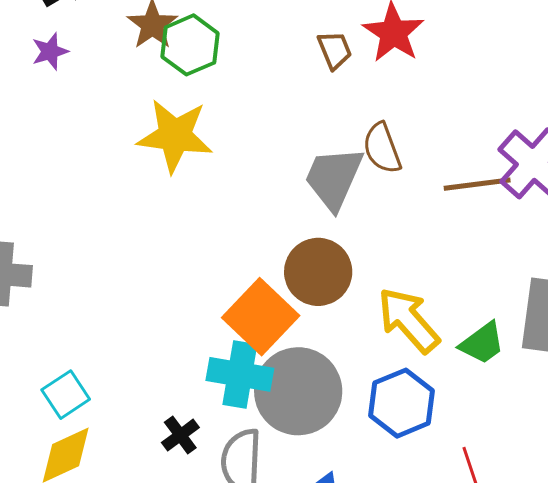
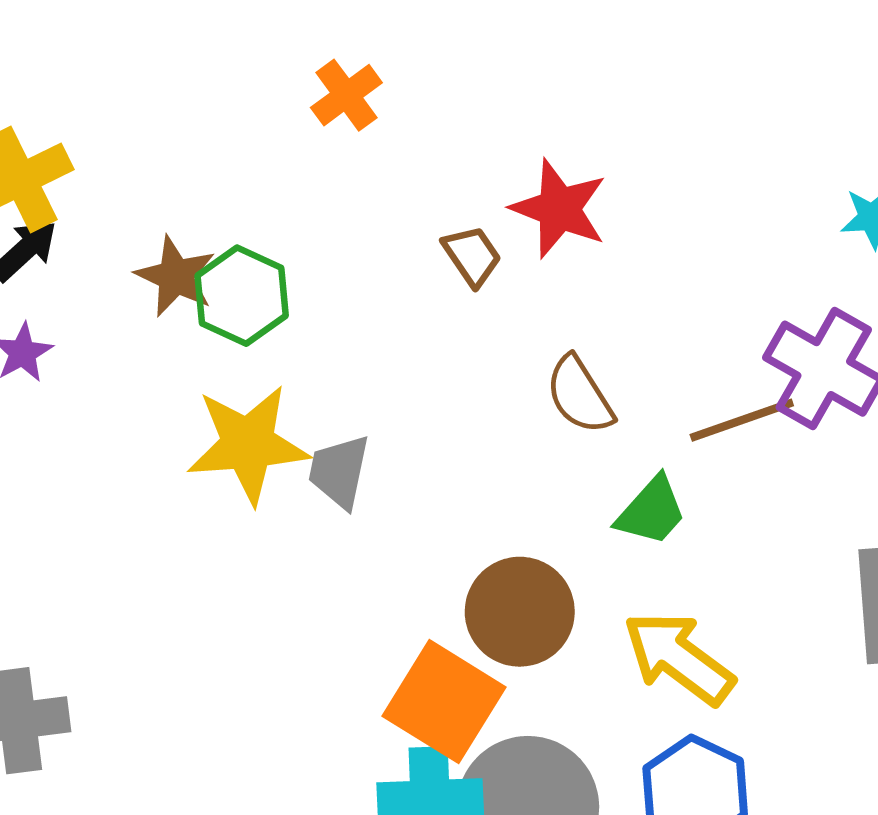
gray trapezoid: (334, 178) -> (339, 471), moved, size x0.7
green trapezoid: (482, 343) -> (651, 511), moved

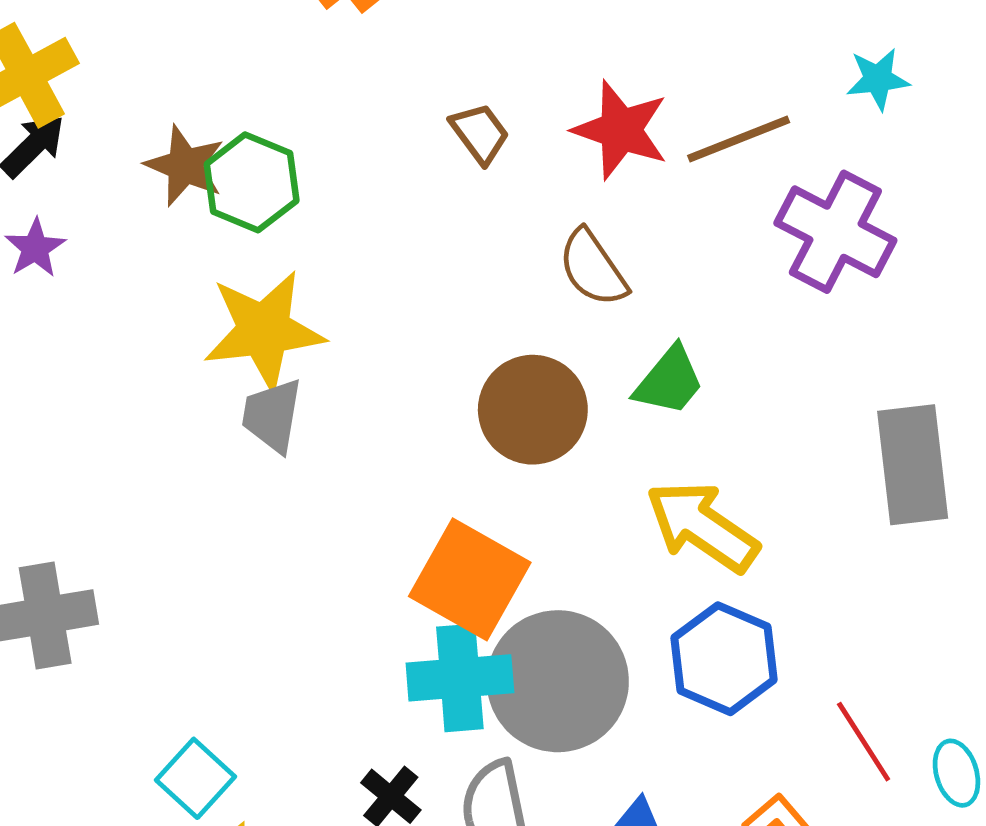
red star: (559, 209) -> (621, 130), moved
brown line: (742, 420) -> (739, 139), moved
gray trapezoid: (339, 471) -> (272, 415), moved
brown circle: (520, 612) -> (533, 410), moved

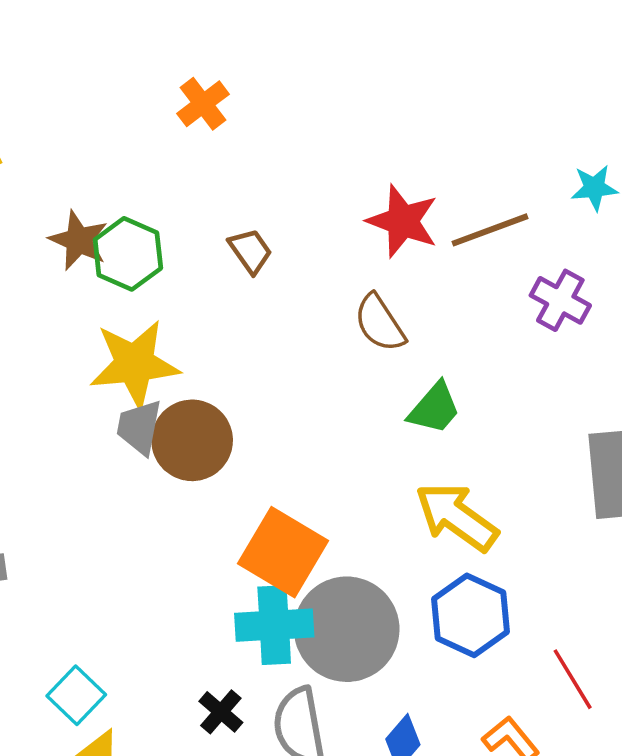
brown trapezoid: (480, 133) -> (250, 251), moved
purple cross: (835, 232) -> (560, 300), size x0.7
brown circle: (533, 410) -> (192, 440), moved

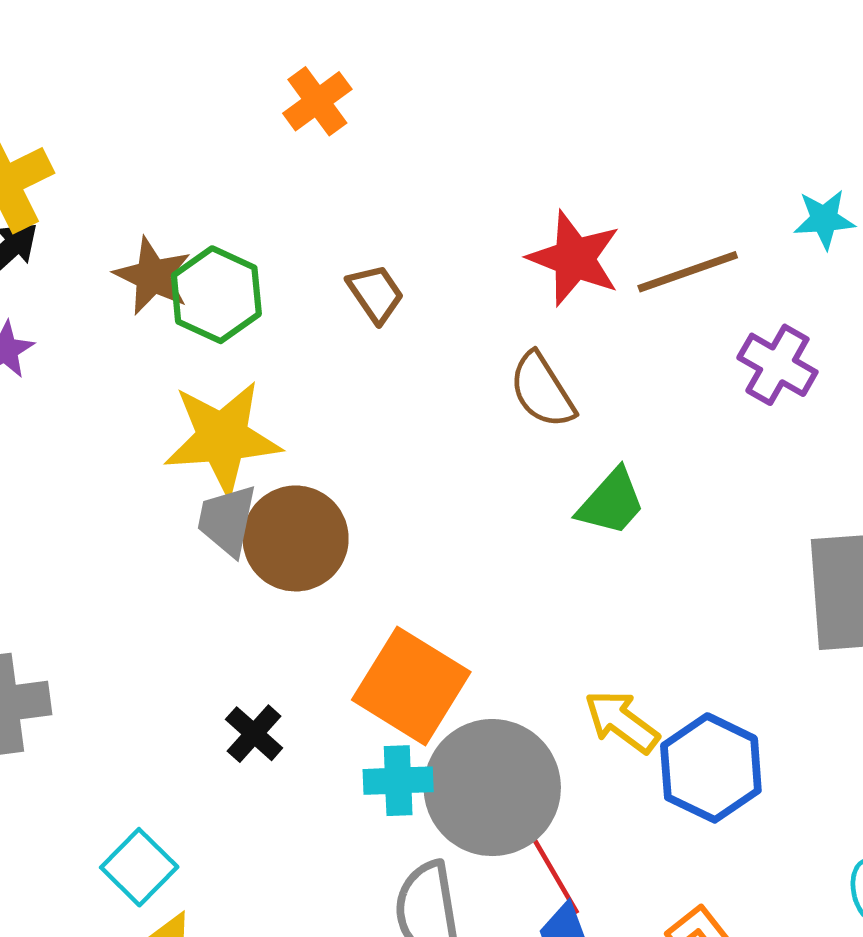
yellow arrow: (457, 517) -> (622, 722), moved, size x0.7
blue hexagon: (470, 615) -> (711, 768), moved
cyan cross: (274, 625) -> (398, 781), size x0.7
red line: (573, 679) -> (555, 875), moved
black cross: (221, 712) -> (254, 734), moved

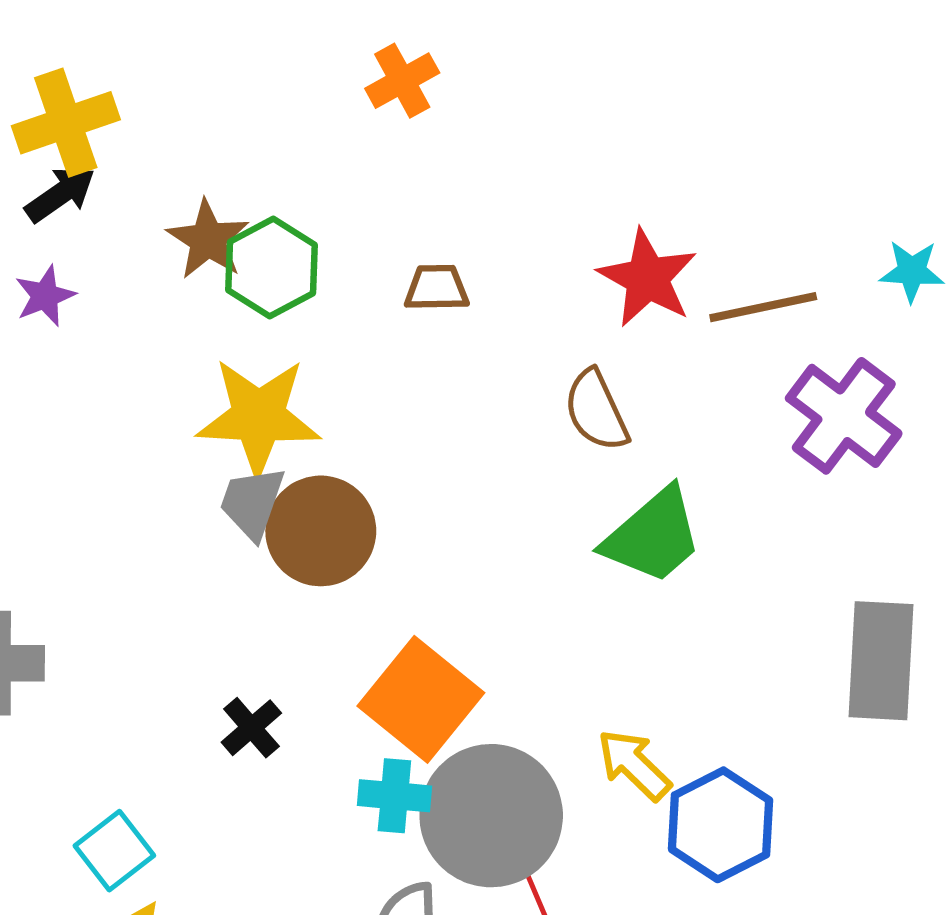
brown trapezoid: (376, 294) -> (437, 288), turned -64
purple cross: (777, 365) -> (844, 416), size x1.4
green trapezoid: (611, 502) -> (653, 536), size x1.4

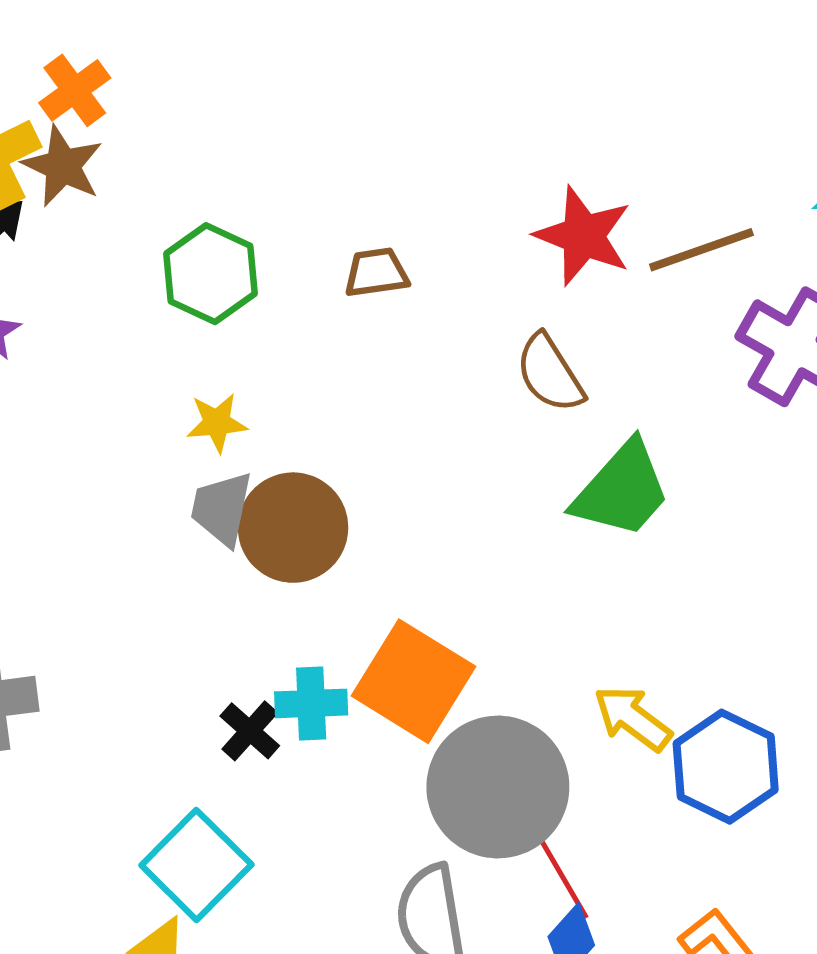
orange cross: (402, 81) -> (75, 90), moved
brown star: (208, 240) -> (63, 166), moved
yellow star: (259, 417) -> (217, 423), size x0.5
cyan cross: (394, 796) -> (311, 703), moved
cyan square: (114, 851) -> (196, 865), moved, size x1.4

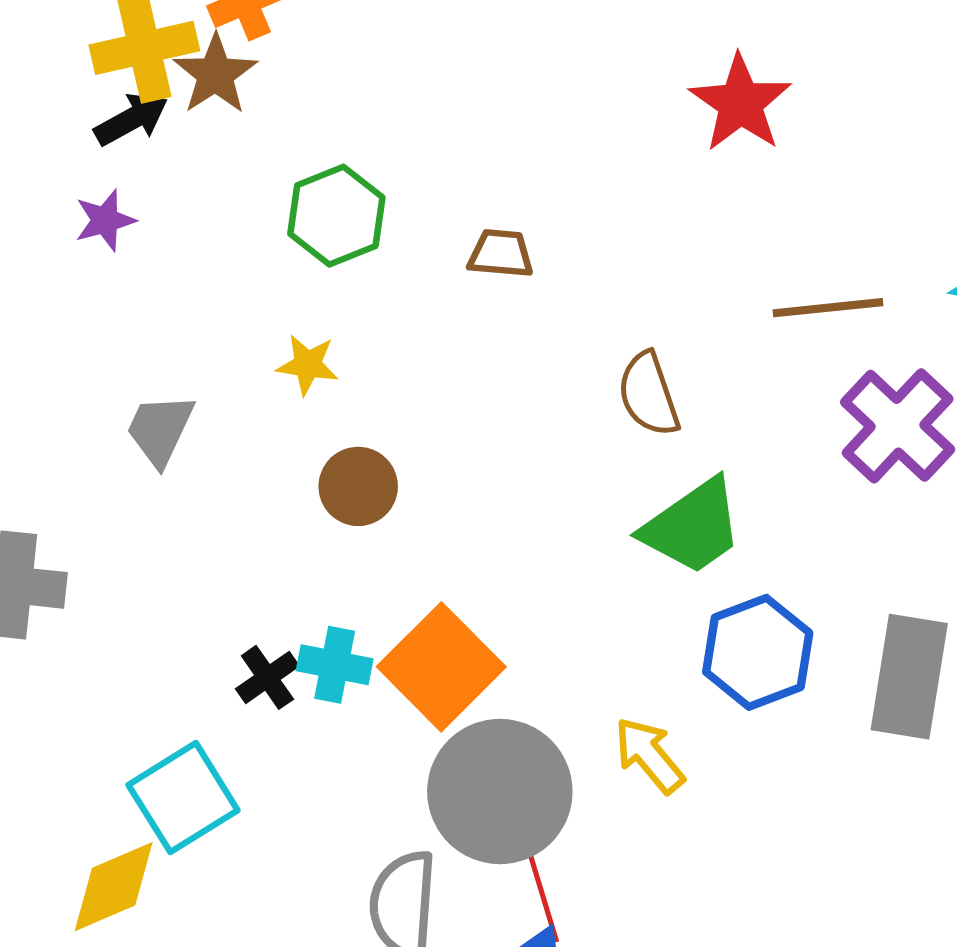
red star: (583, 236) -> (740, 103), moved
gray trapezoid: (222, 509) -> (160, 430), moved
brown circle: (293, 528) -> (358, 486), size x0.7
blue hexagon: (726, 767) -> (758, 652), moved

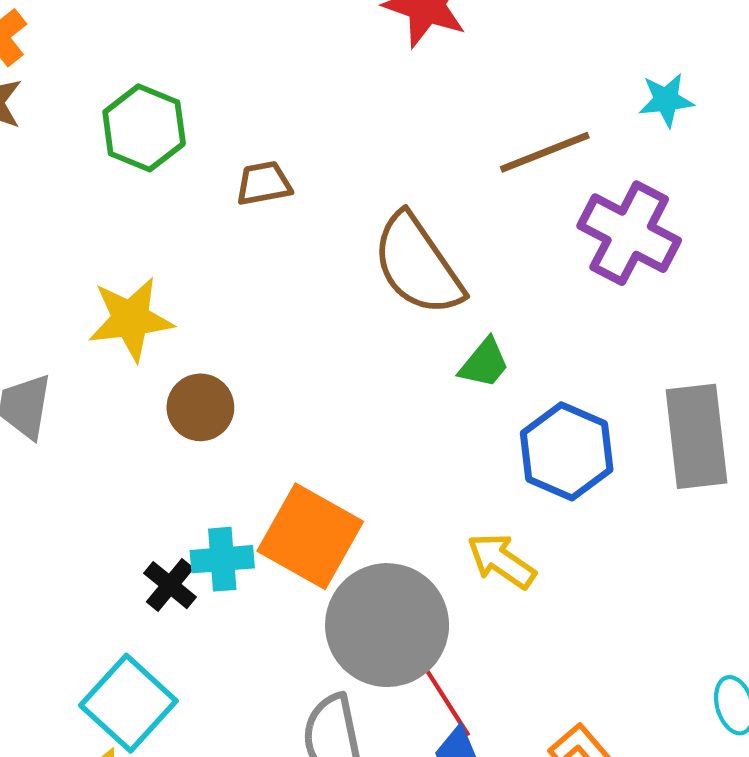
green hexagon: (336, 216) -> (144, 128), moved
yellow star: (308, 365) -> (131, 319), size x1.6
brown semicircle: (649, 394) -> (418, 265), size x1.5
green trapezoid: (693, 527) -> (484, 363), size x0.6

